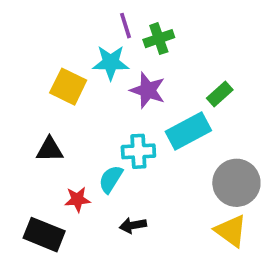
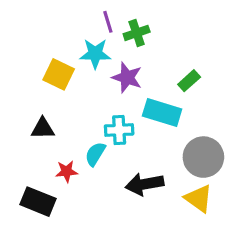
cyan rectangle: (188, 131) -> (162, 112), turned 45
black arrow: (133, 225) -> (145, 184), moved, size x1.6

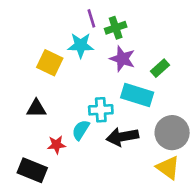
purple star: (127, 78) -> (122, 59), moved
black arrow: (145, 184) -> (122, 137), moved

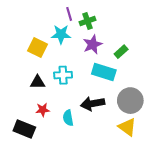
purple star: (122, 59) -> (93, 44), turned 30
black triangle: (36, 108) -> (38, 82), moved
cyan cross: (101, 110) -> (63, 75), moved
cyan semicircle: (81, 130) -> (68, 118), moved, turned -42

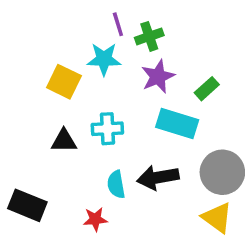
red star: (43, 110) -> (95, 219), moved
cyan semicircle: (68, 118) -> (116, 184), moved
black rectangle: (24, 129) -> (27, 205), moved

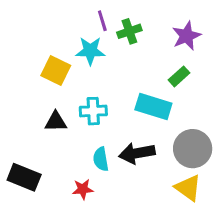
purple star: (158, 76) -> (187, 36), moved

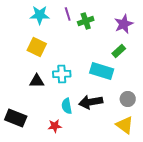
cyan star: (90, 51) -> (40, 15), moved
gray circle: (193, 149) -> (128, 99), size x0.6

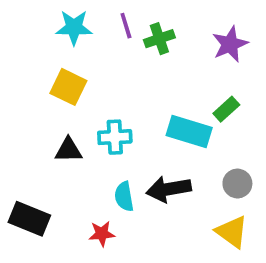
green rectangle: (119, 51) -> (226, 109), moved

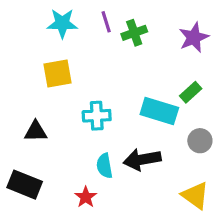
yellow square: (68, 87) -> (58, 73), turned -36
black triangle: (68, 150) -> (36, 131), moved
gray circle: (237, 184) -> (200, 141), moved
red star: (102, 234) -> (86, 197), turned -30

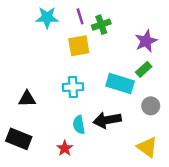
purple star: (194, 37) -> (146, 41), moved
yellow square: (58, 73) -> (79, 46), moved

